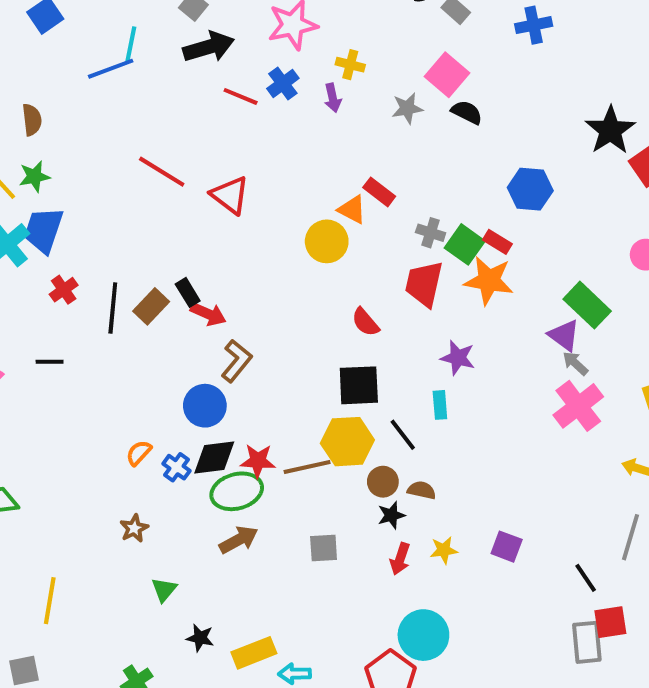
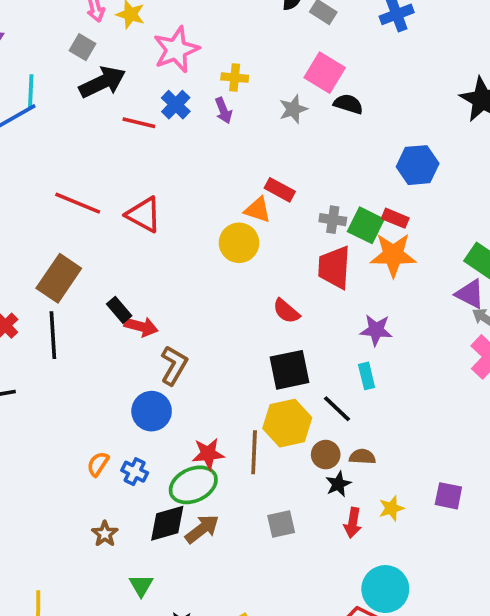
brown rectangle: (151, 306) -> (59, 278), moved, size x1.4
black diamond: (214, 457) -> (167, 523), moved
brown line: (307, 467) -> (254, 452), turned -66

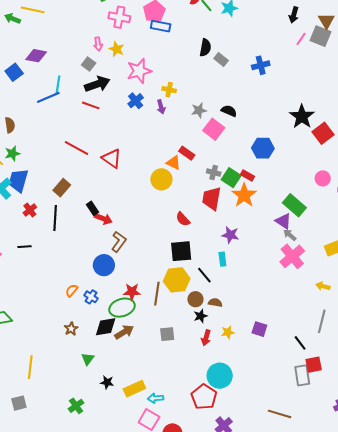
pink square: (325, 73) -> (214, 129), moved
red line: (139, 123) -> (91, 105), moved
orange star: (393, 255) -> (244, 195), turned 30
brown rectangle: (59, 278) -> (62, 188), size x0.7

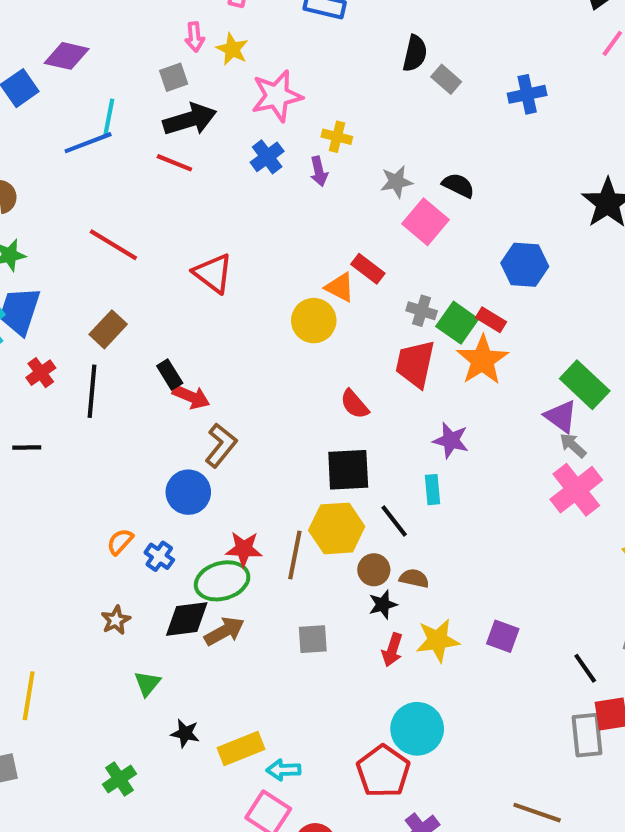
gray square: (89, 64) -> (174, 77), turned 32
red line: (77, 148) -> (113, 245), moved
yellow star: (228, 332) -> (438, 640), size x1.5

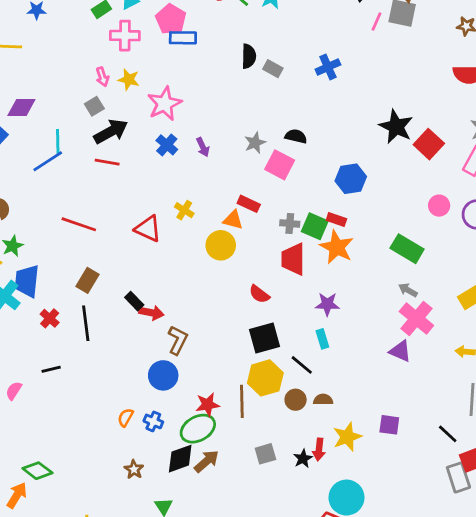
yellow cross: (337, 137) -> (184, 210), moved, turned 30
purple triangle: (561, 416) -> (400, 351), moved
black star: (383, 605) -> (303, 459), moved

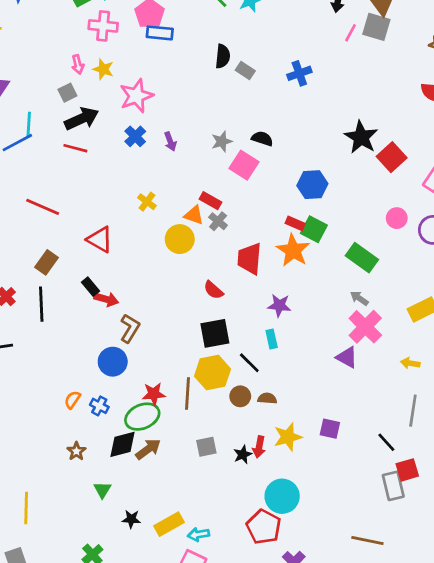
gray cross: (290, 224) -> (218, 221), moved, turned 30
green square: (315, 226) -> (314, 229), moved
red triangle: (148, 229) -> (100, 240), moved

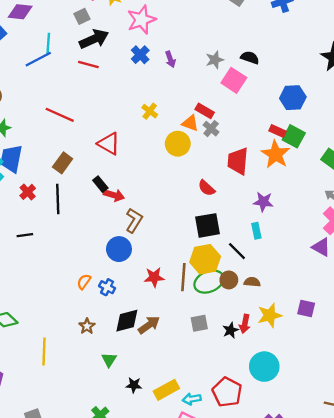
green ellipse: (142, 417) -> (209, 282), moved
yellow line: (26, 508) -> (44, 351), moved
red pentagon: (264, 527) -> (227, 392), moved

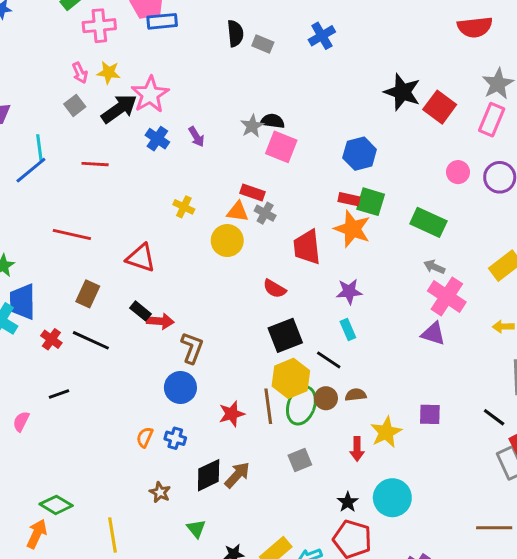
black arrow: (94, 39) -> (119, 109), moved
black semicircle: (250, 58) -> (272, 121), moved
black line: (58, 199) -> (91, 340), turned -52
green ellipse: (209, 282) -> (301, 405), turned -36
black star: (231, 330) -> (348, 502), moved

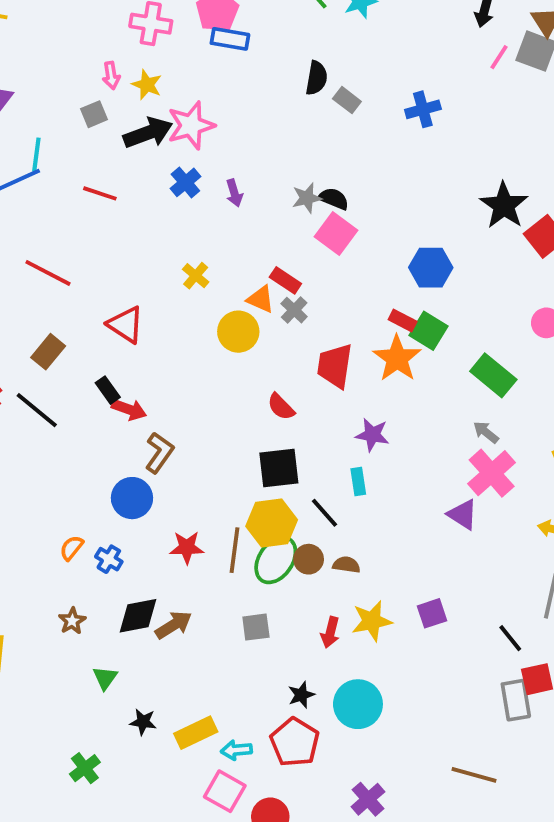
purple square: (430, 414) -> (432, 613), turned -35

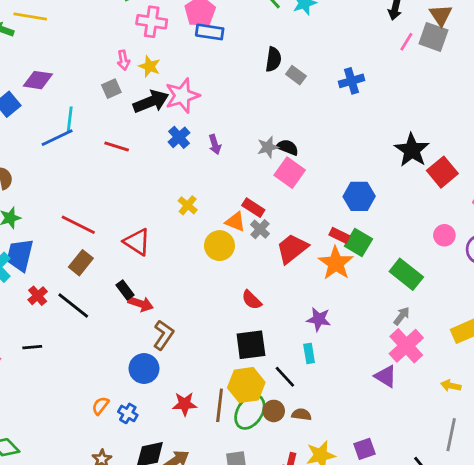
red line: (48, 273) -> (78, 225), moved
red trapezoid: (335, 366) -> (292, 249), moved, turned 44
gray arrow: (486, 432) -> (402, 316), turned 90

